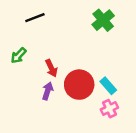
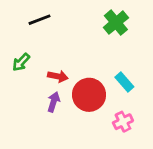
red arrow: (51, 68) -> (58, 76), turned -54
cyan rectangle: (108, 86) -> (124, 82), moved

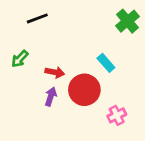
green cross: (116, 23) -> (127, 21), moved
cyan rectangle: (124, 82) -> (106, 63), moved

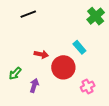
green arrow: (20, 59) -> (15, 73), moved
purple arrow: (51, 97) -> (34, 86), moved

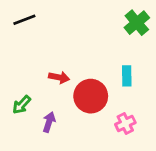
black line: (28, 14) -> (24, 20), moved
cyan rectangle: (79, 47) -> (127, 76), moved, turned 40

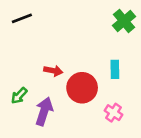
purple arrow: (49, 122) -> (44, 111), size x1.5
pink cross: (125, 123) -> (113, 113), turned -30

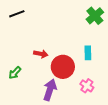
purple arrow: (44, 111) -> (50, 90), moved

